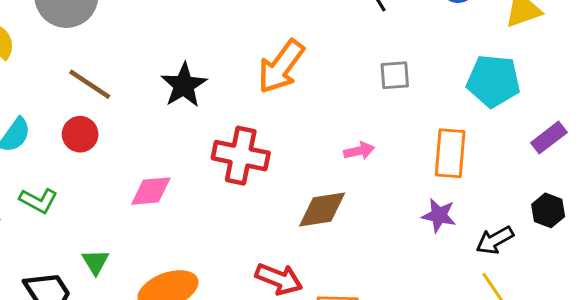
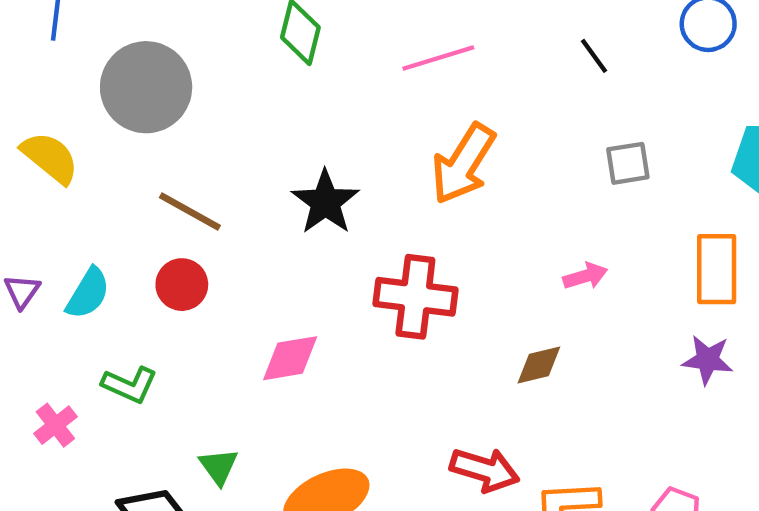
brown diamond: (322, 210) -> (539, 365), size x0.7

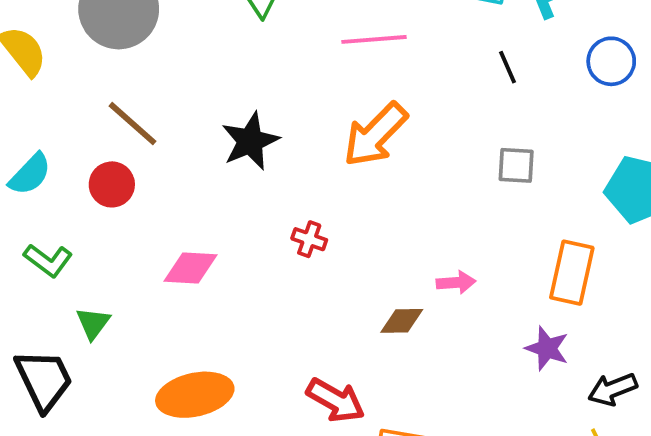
pink arrow: (585, 276) -> (456, 282), moved
red cross: (415, 297) -> (309, 239), size x0.5
green triangle: (219, 466) -> (93, 323), moved

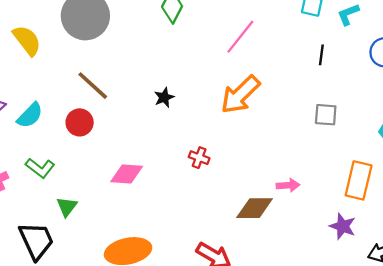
pink line: (374, 39) -> (240, 37), turned -48
black line: (508, 67) -> (321, 55), turned 30
black star: (250, 141) -> (164, 97), size x0.6
brown diamond: (402, 321) -> (255, 208), size x1.4

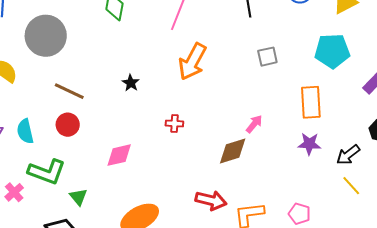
cyan semicircle: (30, 115) -> (25, 131), turned 140
green L-shape: (40, 168) -> (47, 172), size x1.5
pink arrow: (288, 185) -> (254, 124), turned -30

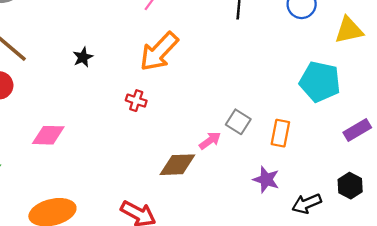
gray square: (267, 57) -> (238, 122), moved, turned 30
orange rectangle: (311, 102) -> (280, 133), size x0.7
red cross: (174, 123) -> (136, 101), moved

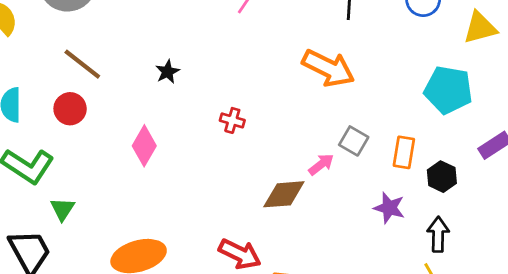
orange arrow: (159, 52) -> (328, 68), moved, turned -105
pink diamond: (48, 135) -> (144, 146), moved, turned -60
black hexagon: (350, 186) -> (442, 177), moved
black arrow: (307, 204) -> (438, 234), turned 116

